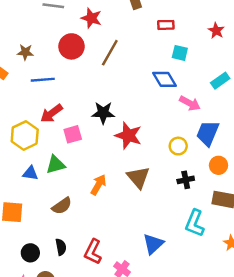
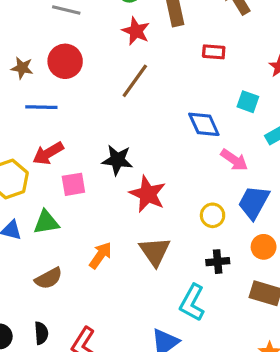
red star: (91, 18) -> (136, 31), moved
red circle: (71, 46) -> (65, 61), moved
cyan square: (180, 53) -> (248, 102), moved
cyan L-shape: (195, 223) -> (192, 303), moved

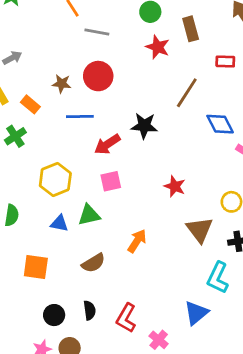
brown line: (135, 81) -> (187, 93), moved
red arrow: (48, 153) -> (107, 144), moved
black star: (117, 160) -> (144, 126), moved
red star: (148, 194) -> (175, 186), size x0.7
brown triangle: (155, 251) -> (199, 230), moved

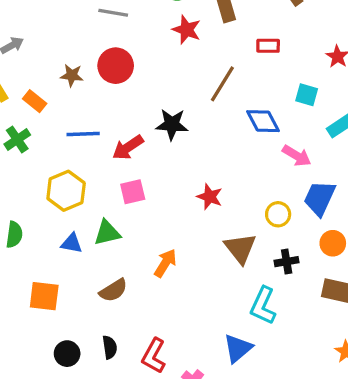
blue line: (80, 116) -> (83, 134), moved

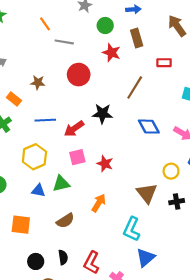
red circle: (116, 66) -> (79, 75), moved
blue diamond: (263, 121) -> (149, 127), moved
red star: (210, 197) -> (105, 164), moved
cyan L-shape: (263, 306) -> (132, 229), moved

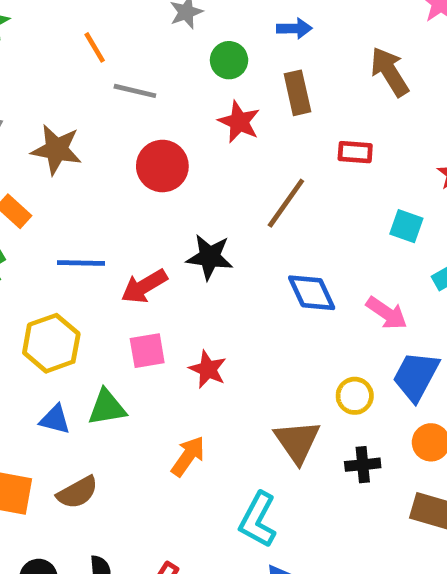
brown star: (38, 82) -> (56, 150), moved, size x1.5
brown semicircle: (65, 221) -> (77, 492), moved

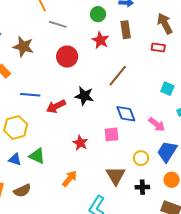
red rectangle: (355, 152) -> (158, 47), moved
pink square: (147, 351) -> (111, 134), moved
green triangle: (107, 407) -> (37, 156), turned 30

